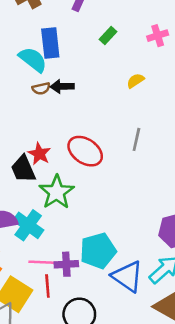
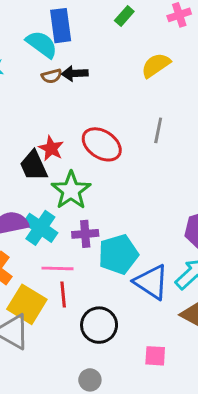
yellow semicircle: (135, 81) -> (156, 65), size x1.5
purple cross: (66, 264) -> (85, 234), moved

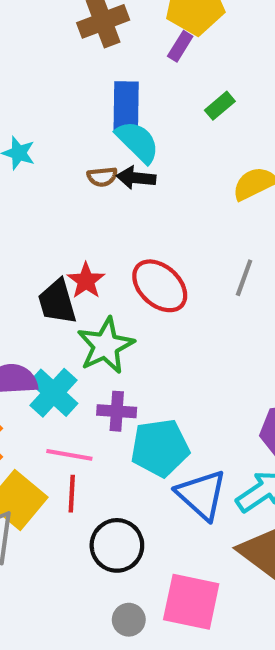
cyan semicircle: (42, 44) -> (138, 142), moved
pink square: (155, 356) -> (191, 602), size x1.8
gray circle: (90, 380) -> (129, 620), moved

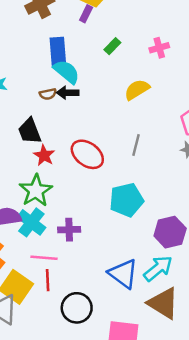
black trapezoid: (57, 302) -> (30, 131), moved
green star: (106, 346) -> (36, 191), moved
cyan pentagon: (160, 448) -> (126, 200), moved

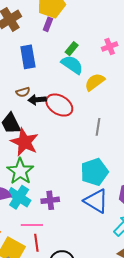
cyan semicircle: (66, 72) -> (72, 65), moved
black arrow: (68, 93) -> (37, 100), moved
red ellipse: (87, 154) -> (59, 105), moved
red star: (44, 155) -> (24, 142), size x1.6
blue triangle: (123, 274) -> (96, 201), moved

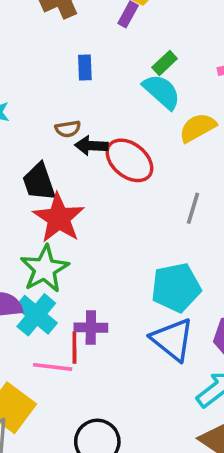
blue rectangle: (28, 57) -> (85, 68), size x0.6
red line: (36, 243) -> (74, 348), moved

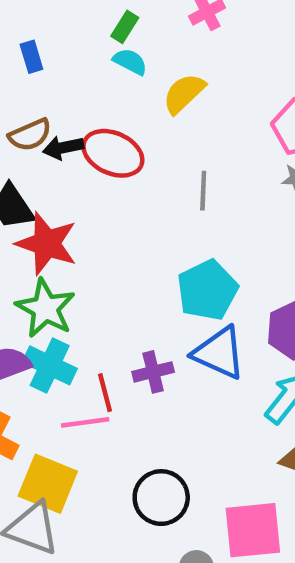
cyan semicircle: (162, 92) -> (130, 62), size x0.7
brown semicircle: (68, 129) -> (30, 135), size x1.4
purple cross: (91, 328) -> (153, 372), moved

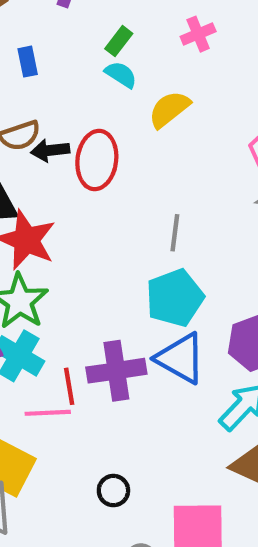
red ellipse: (113, 153) -> (97, 160), turned 68
gray line: (203, 191) -> (175, 233), moved
purple cross: (153, 372) -> (116, 371), size x1.5
black circle: (161, 498) -> (113, 491), size x0.6

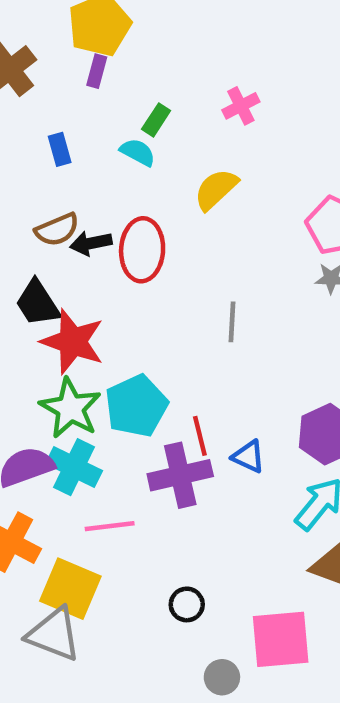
cyan semicircle: (121, 75) -> (138, 152), moved
cyan pentagon: (175, 298) -> (136, 406), moved
blue triangle: (181, 358) -> (248, 457), size x0.6
red line: (69, 386) -> (200, 436), moved

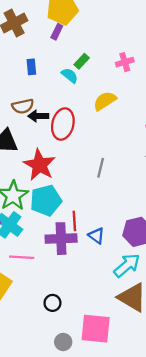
red star: (73, 342) -> (39, 165), moved

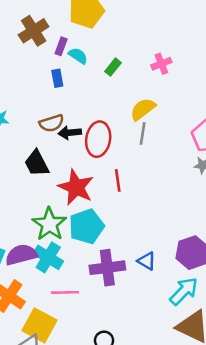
purple rectangle: (57, 32) -> (61, 46), moved
cyan semicircle: (70, 75) -> (78, 56), moved
gray line: (101, 168) -> (143, 133), moved
red line: (74, 221) -> (118, 180), moved

